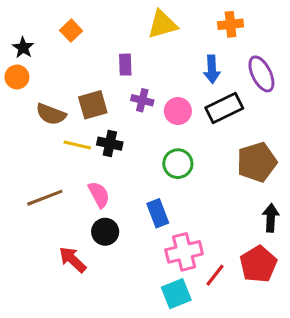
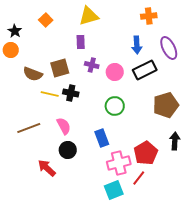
yellow triangle: (162, 24) -> (89, 16), moved
red pentagon: (258, 264) -> (146, 153), moved

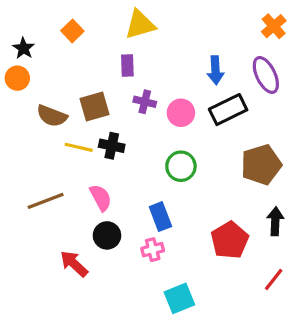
orange cross: (149, 16) -> (274, 26), moved, turned -35
pink cross: (119, 163) -> (153, 250), moved, size x0.6
red line: (139, 178) -> (274, 279), moved

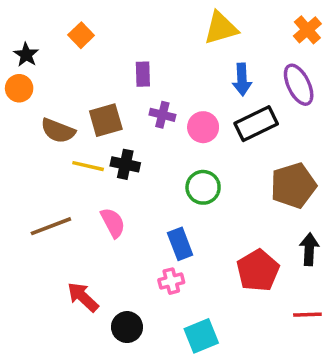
yellow triangle: (140, 25) -> (221, 28), moved
black circle: (107, 235) -> (127, 327), moved
red line: (274, 279) -> (307, 315), turned 50

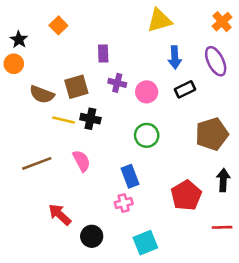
black rectangle: (256, 124) -> (185, 89), size x0.7

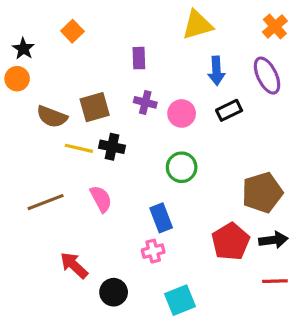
purple rectangle: (103, 54) -> (139, 58), moved
brown pentagon: (212, 134) -> (262, 193), moved
black arrow: (223, 180) -> (273, 240), moved, turned 80

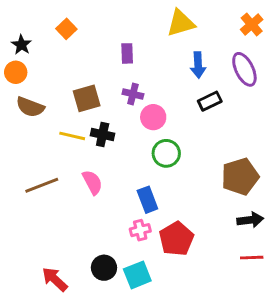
pink circle: (182, 113) -> (153, 117), moved
brown semicircle: (52, 117) -> (30, 107), moved
red pentagon: (231, 242) -> (176, 239), moved
red arrow: (74, 265) -> (55, 279), moved
cyan square: (180, 300) -> (137, 275), moved

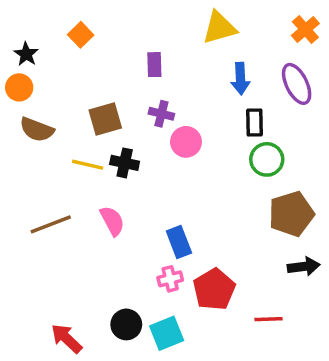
black rectangle: (210, 101) -> (254, 123), turned -65
green circle: (166, 153) -> (267, 159), moved
red line: (252, 258) -> (269, 319), moved

